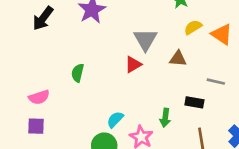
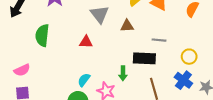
red triangle: (133, 64) -> (86, 42), moved, turned 40
green semicircle: (78, 73) -> (42, 35), moved, size x1.5
black rectangle: (194, 102) -> (144, 58), size x1.5

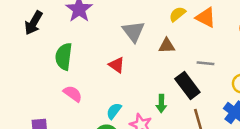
red triangle: (86, 42) -> (117, 65), turned 32
black rectangle: (144, 58) -> (187, 85), turned 50
pink semicircle: (22, 70) -> (73, 94), moved, turned -119

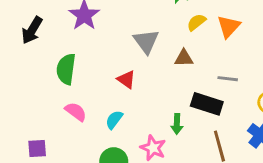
orange triangle: (206, 17) -> (229, 26), turned 45
black rectangle: (187, 85) -> (207, 104), turned -36
cyan semicircle: (114, 111) -> (114, 120), moved

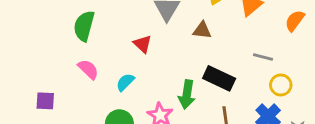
gray line: (228, 79) -> (263, 57), moved
green arrow: (177, 124) -> (187, 95), size x1.4

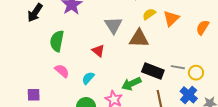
brown triangle: (202, 30) -> (139, 38), size x1.5
gray line: (263, 57) -> (178, 67), moved
green arrow: (187, 95) -> (131, 84), turned 60

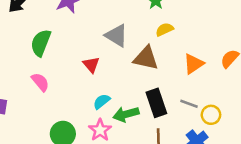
orange triangle: (171, 18) -> (194, 64), moved
gray triangle: (113, 25) -> (116, 36), turned -36
black rectangle: (153, 71) -> (156, 103), turned 40
cyan semicircle: (88, 78) -> (102, 101), moved

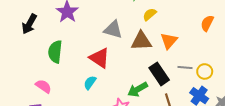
orange triangle: (194, 64) -> (169, 41), moved
red triangle: (91, 65) -> (100, 58), size x1.5
pink semicircle: (40, 82) -> (43, 86), moved
cyan semicircle: (102, 101) -> (90, 83), moved

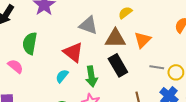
black rectangle: (159, 74) -> (118, 65), moved
pink semicircle: (43, 86) -> (15, 66), moved
green arrow: (138, 89) -> (91, 76), moved, turned -72

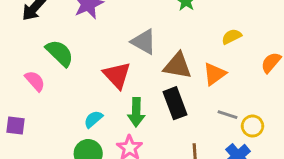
yellow semicircle: (125, 13) -> (232, 37), moved
green semicircle: (30, 43) -> (60, 53), turned 115
cyan semicircle: (62, 76) -> (93, 119), moved

